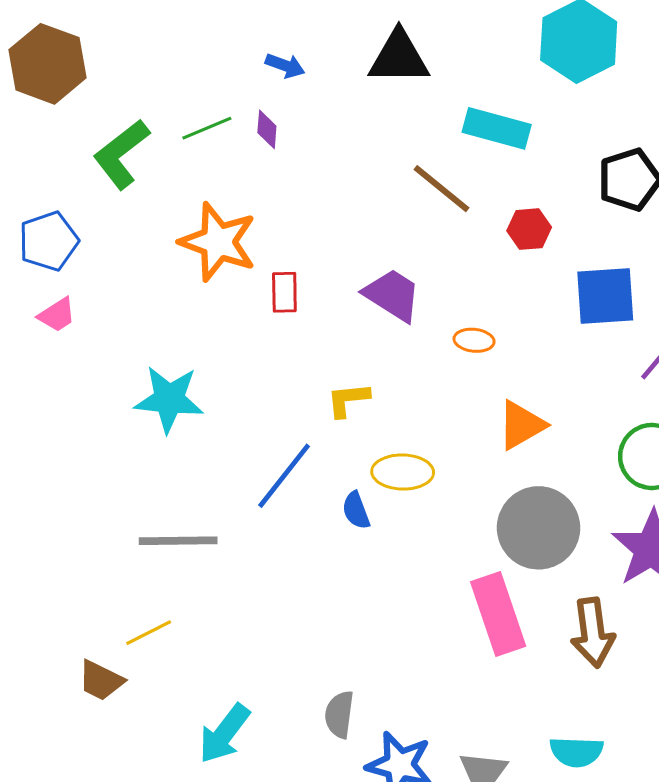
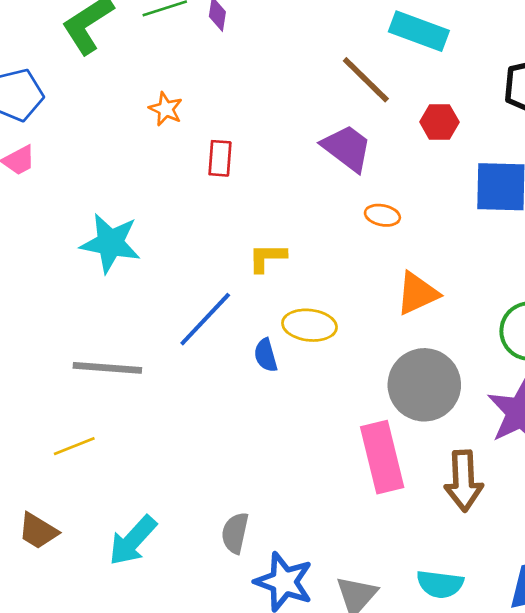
orange star: (218, 242) -> (166, 109), size x0.5
purple trapezoid: (392, 295) -> (347, 148), moved
brown trapezoid: (101, 680) -> (38, 531), moved

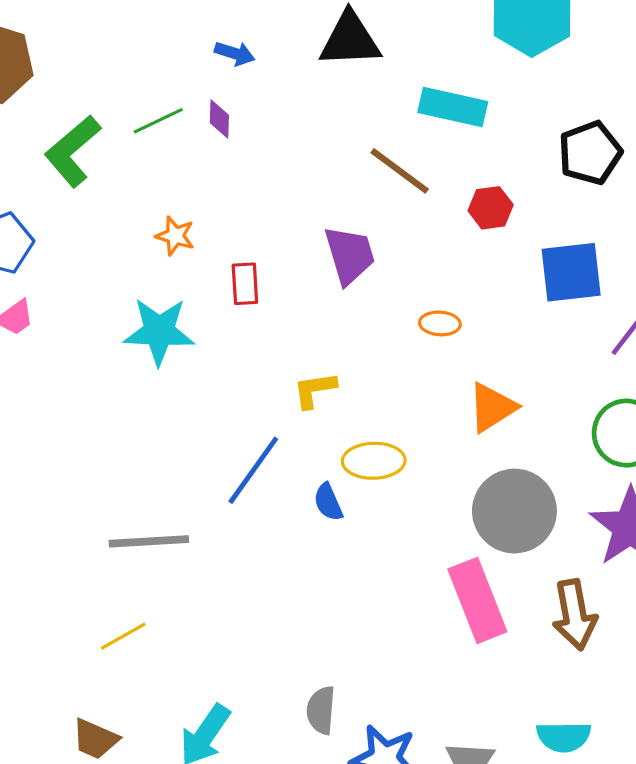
purple trapezoid: (347, 148) -> (350, 255), moved, turned 44
cyan star: (110, 243) -> (159, 331), moved

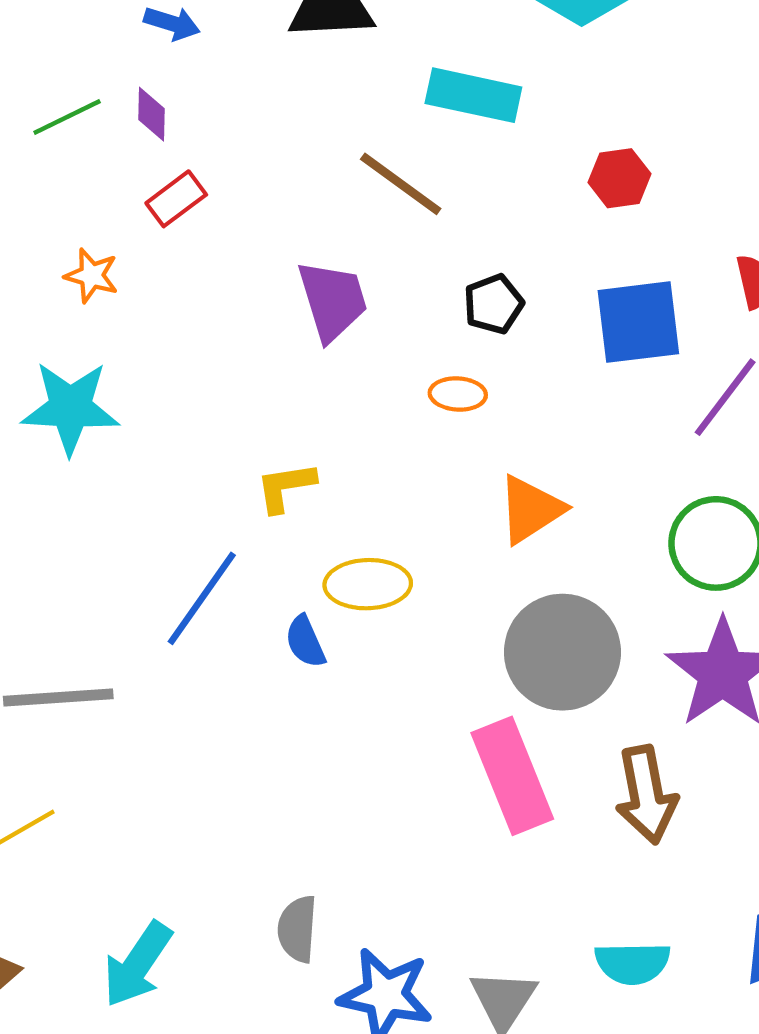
black pentagon: (590, 153) -> (494, 304), moved, size x0.7
red hexagon: (491, 208) -> (620, 178), moved
red rectangle: (245, 284) -> (176, 199), moved, turned 57

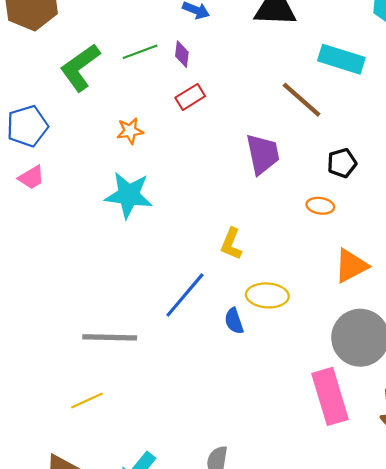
orange star: (92, 276) -> (130, 131), moved, turned -30
yellow L-shape: (286, 487) -> (231, 244), turned -64

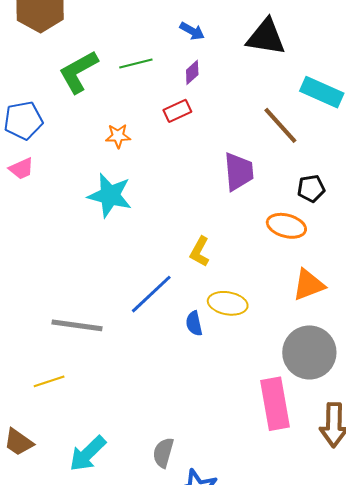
purple diamond: (182, 54) -> (192, 72), moved, turned 35
orange ellipse: (320, 206) -> (286, 226), size x1.5

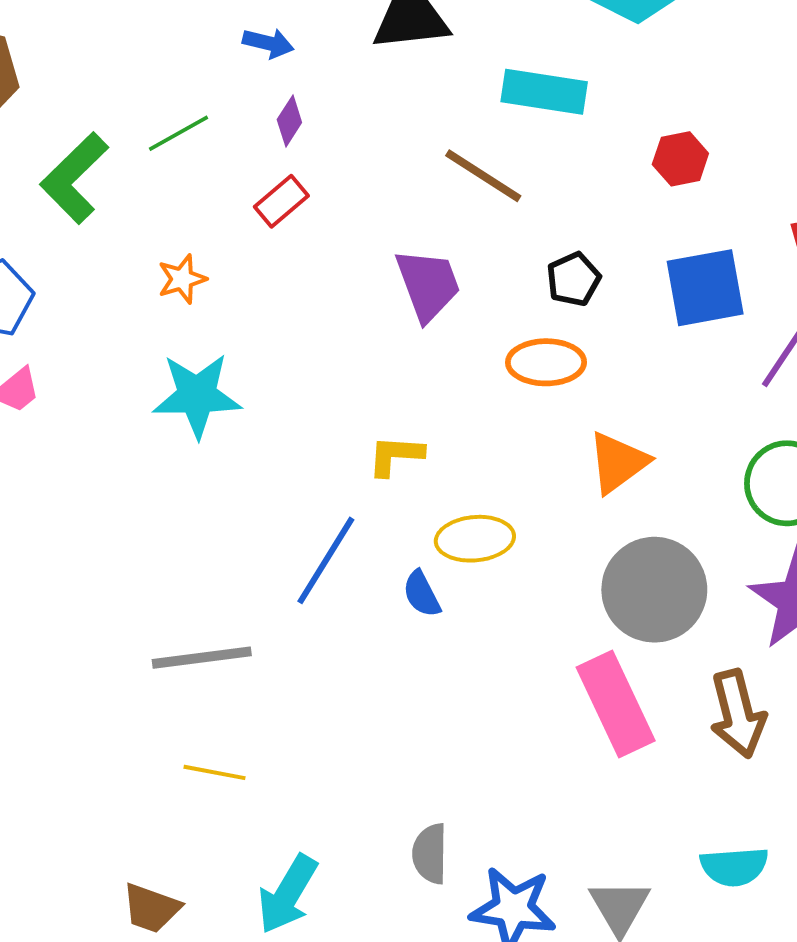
yellow L-shape: (200, 252) -> (396, 455), turned 80
yellow line: (49, 381) -> (214, 772), moved, turned 44

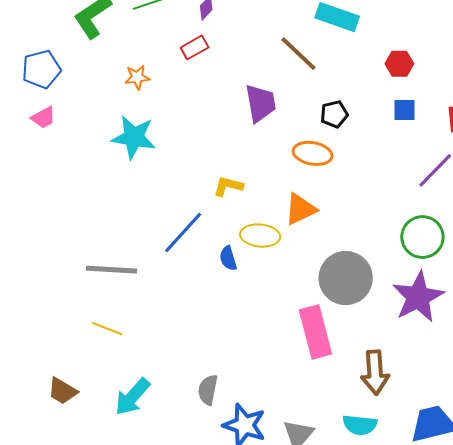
blue square: (705, 288) -> (405, 110), moved, size x0.6
orange triangle: (618, 463) -> (300, 209), moved
brown arrow: (738, 714) -> (375, 372), moved

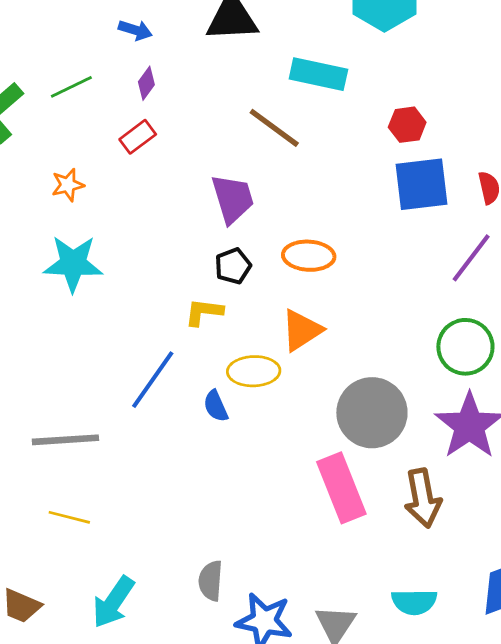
blue square: (405, 110) -> (421, 184), size x1.8
black pentagon: (334, 114) -> (233, 266), moved
brown arrow: (375, 372) -> (423, 498), moved

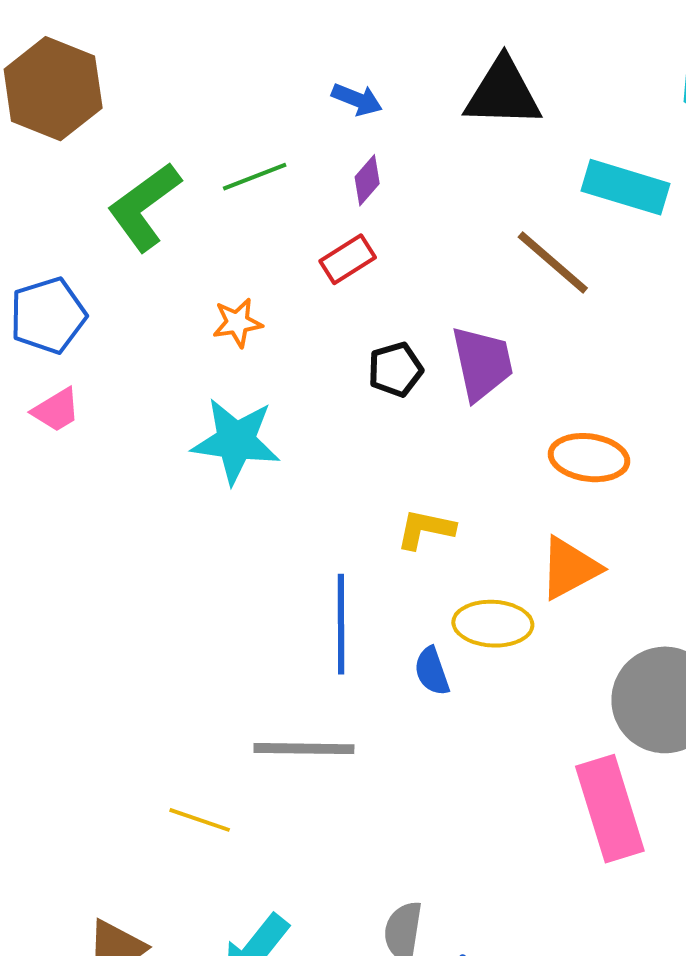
black pentagon: (233, 266) -> (395, 369), moved
blue line: (153, 380) -> (341, 624), turned -40
gray line: (65, 440) -> (304, 749), moved

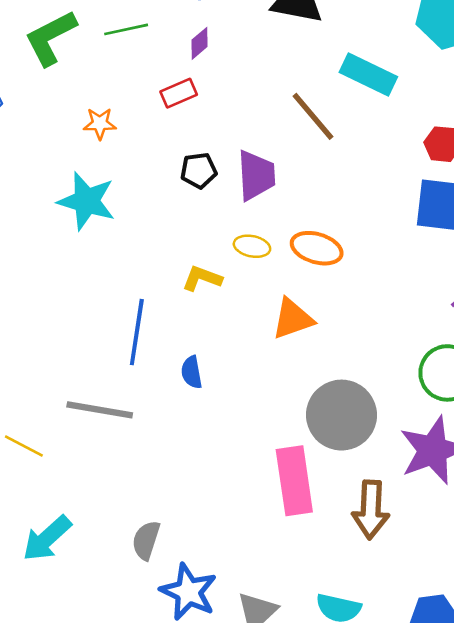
yellow ellipse: (493, 624) -> (252, 246), moved, size x0.7

